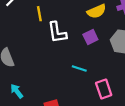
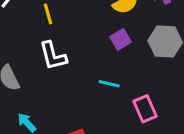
white L-shape: (57, 32) -> (53, 56), moved

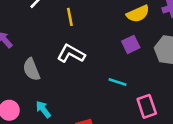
white L-shape: (53, 56) -> (71, 54), turned 128

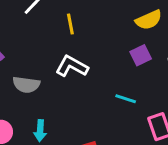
gray semicircle: (31, 69) -> (26, 85), turned -60
cyan arrow: (43, 109) -> (40, 131), turned -138

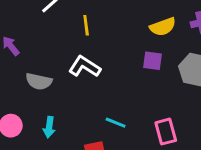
purple square: (141, 55) -> (152, 61), turned 30
cyan line: (126, 99) -> (116, 123), moved

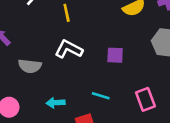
purple square: (152, 61) -> (115, 55), moved
cyan arrow: (49, 127) -> (56, 103), moved, turned 84

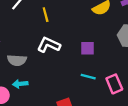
cyan line: (101, 96) -> (88, 77), moved
cyan arrow: (56, 103) -> (20, 84), moved

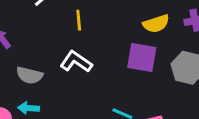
purple square: (87, 48) -> (142, 58), moved, size x1.5

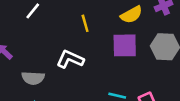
yellow line: (79, 20) -> (85, 23), moved

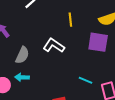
gray semicircle: (33, 78) -> (22, 55), turned -78

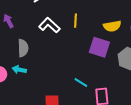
white L-shape: (54, 46) -> (49, 25), moved
gray semicircle: (22, 55) -> (23, 48), turned -36

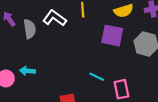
gray semicircle: (23, 48) -> (30, 29), moved

